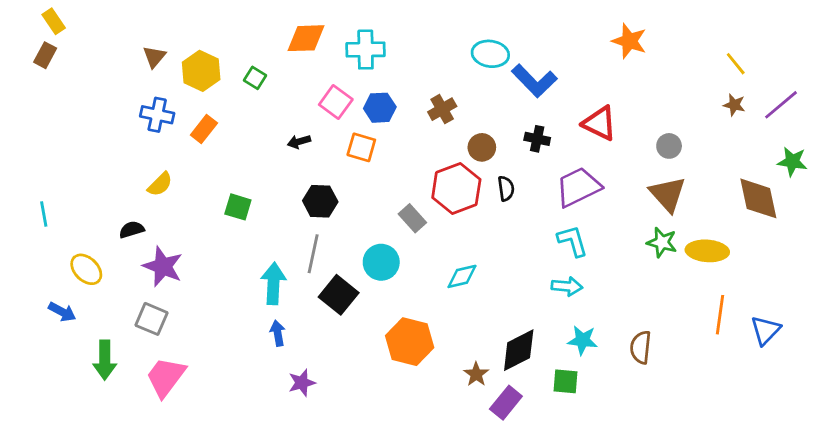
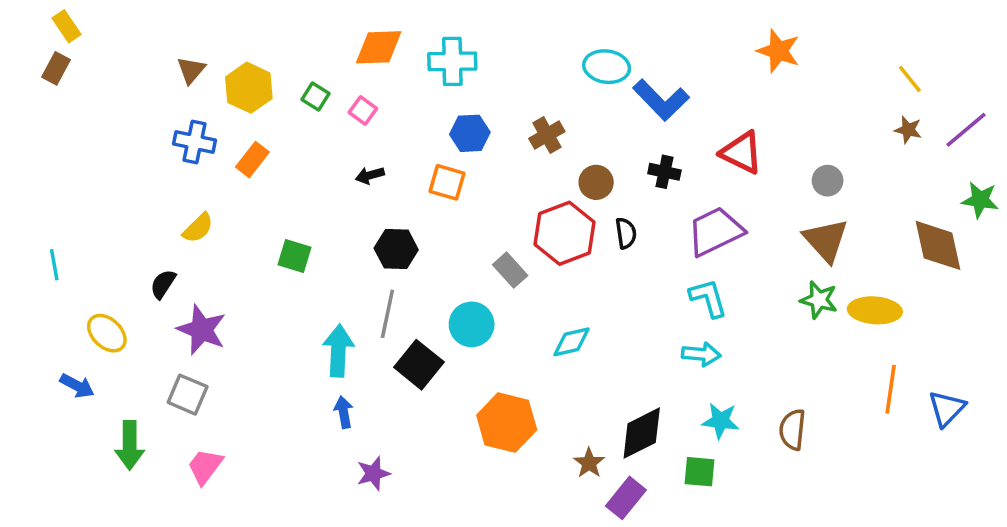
pink square: (336, 102) -> (363, 110), moved, size x0.7
black semicircle: (132, 230) -> (163, 284), turned -40
pink trapezoid: (166, 377) -> (205, 466), size x0.7

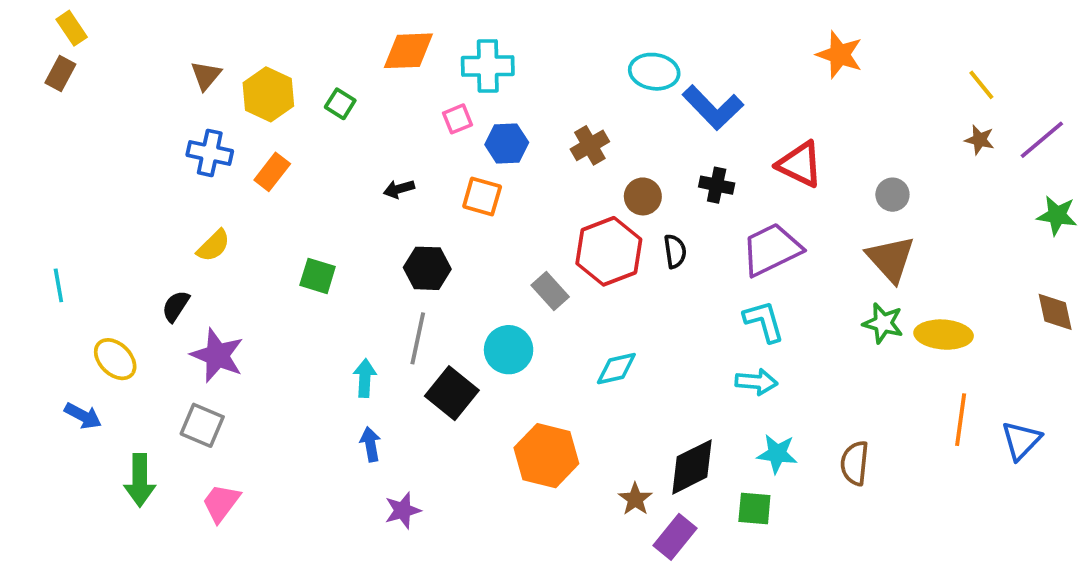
pink square: (363, 110) -> (457, 119), moved, turned 32
brown diamond: (938, 245) -> (1055, 312), moved, size x0.7
cyan arrow: (338, 351) -> (365, 378), size x0.7

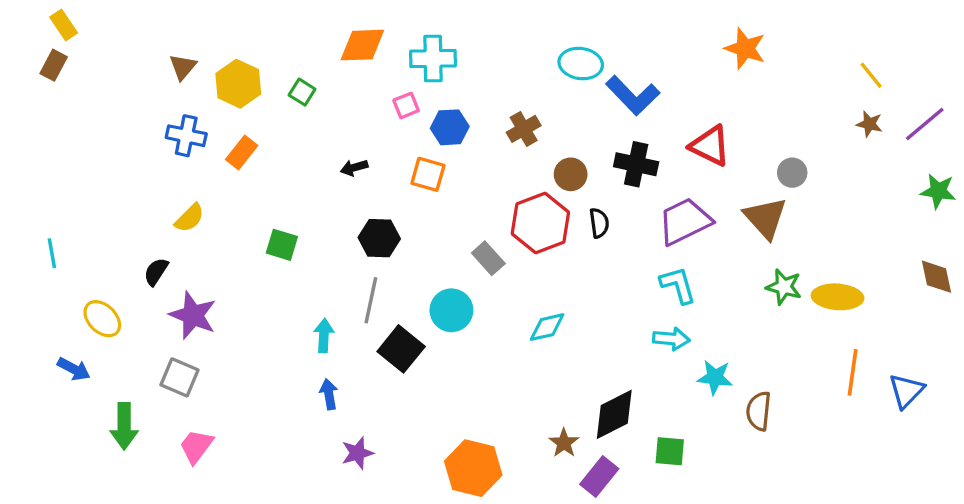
black cross: (717, 185) -> (636, 164), size x1.4
brown triangle: (891, 259) -> (765, 218), moved
cyan star: (777, 454) -> (715, 377), moved
orange hexagon: (546, 456) -> (473, 468), moved

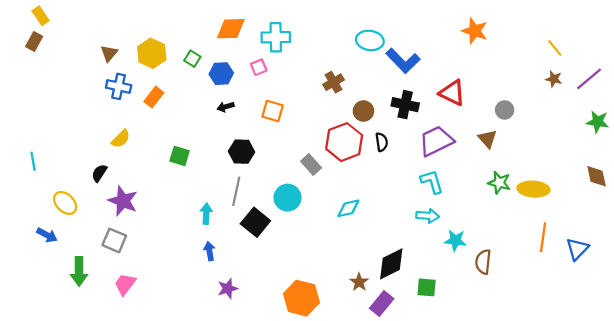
brown triangle: (183, 67) -> (109, 53), moved
blue hexagon: (450, 127) -> (221, 74), moved
brown triangle: (765, 218) -> (487, 139), size x0.7

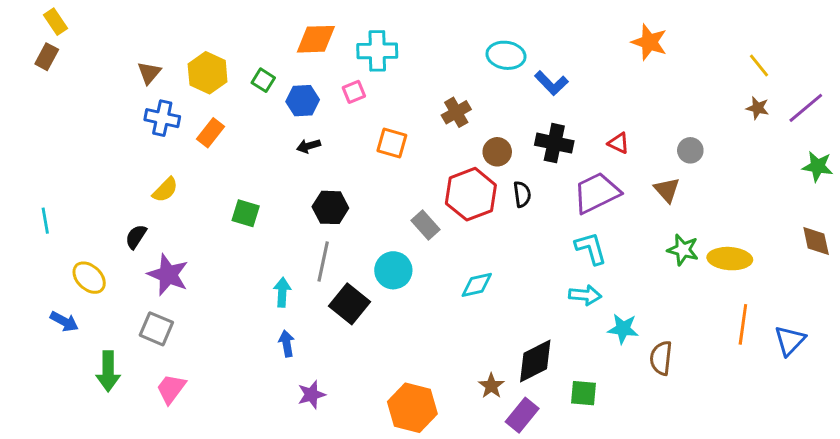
blue L-shape: (403, 61) -> (551, 83), size x0.7
red triangle: (452, 93) -> (619, 143), moved, size x0.6
orange square: (273, 111) -> (392, 143), moved

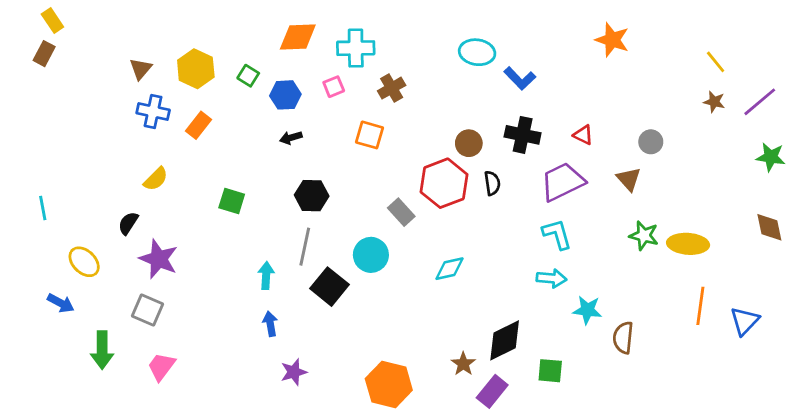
brown cross: (456, 112) -> (392, 88), moved

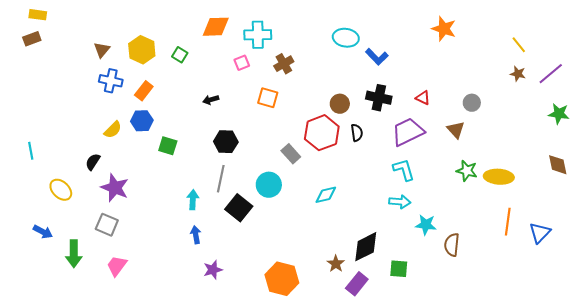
yellow rectangle: (52, 20) -> (38, 15), turned -48
brown rectangle: (44, 54) -> (32, 39), turned 42
blue hexagon: (285, 95) -> (142, 121), moved
blue arrow: (61, 303) -> (43, 232), moved

